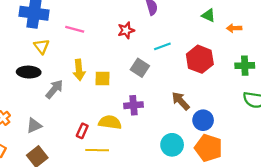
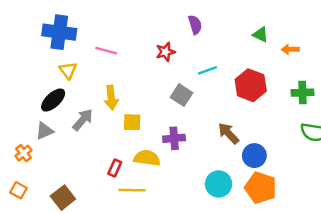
black ellipse: (29, 72) -> (53, 100), turned -45
yellow square: (102, 78) -> (132, 122), moved
gray triangle: (34, 126) -> (44, 131), moved

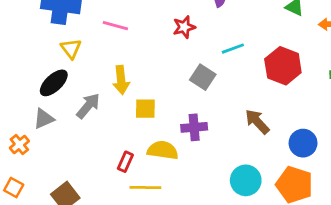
blue circle: (254, 156) -> (303, 143), moved

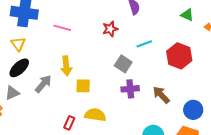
yellow triangle: (71, 49) -> (18, 44), moved
purple cross: (194, 127) -> (130, 89), moved

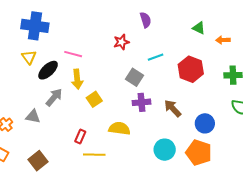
pink line: (62, 28) -> (73, 54), moved
black ellipse: (19, 68) -> (48, 70), moved
yellow square: (83, 86) -> (94, 99), turned -35
gray triangle: (12, 93) -> (33, 116), moved, turned 35
yellow semicircle: (95, 115) -> (119, 128), moved

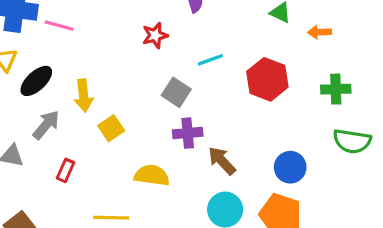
pink line: (73, 54) -> (59, 26), moved
brown arrow: (173, 108) -> (222, 161), moved
red rectangle: (80, 137) -> (66, 170), moved

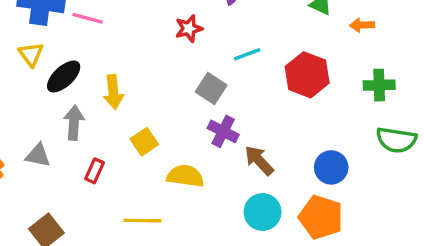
gray arrow: (46, 125) -> (74, 123), turned -36
yellow square: (111, 128) -> (144, 142), moved
purple cross: (188, 133) -> (223, 131), turned 32

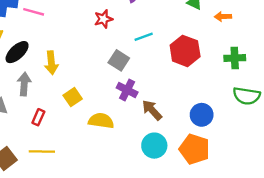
yellow line: (142, 221) -> (42, 151), moved

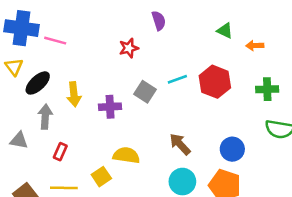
cyan line: (144, 37) -> (177, 79), moved
purple cross: (127, 90) -> (110, 107), moved, turned -30
yellow square: (73, 97) -> (101, 177), moved

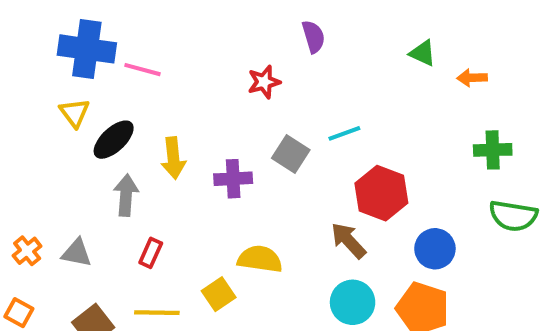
red hexagon: (215, 82) -> (381, 193), moved
gray triangle: (19, 140) -> (77, 253), moved

